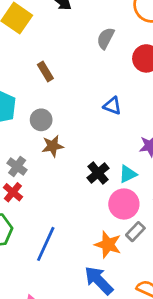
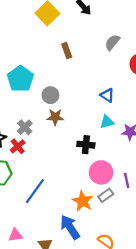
brown rectangle: (45, 72) -> (67, 51), moved
black cross: (98, 173) -> (86, 145), turned 35
cyan triangle: (128, 174) -> (107, 122), moved

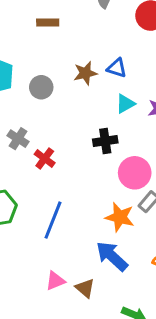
brown rectangle: (67, 51) -> (48, 23), turned -56
brown star: (55, 117) -> (85, 73), moved
red cross: (18, 146) -> (45, 159), moved
pink triangle: (15, 235) -> (55, 281), moved

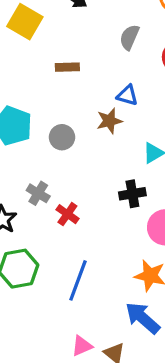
blue triangle: (117, 68) -> (127, 95), moved

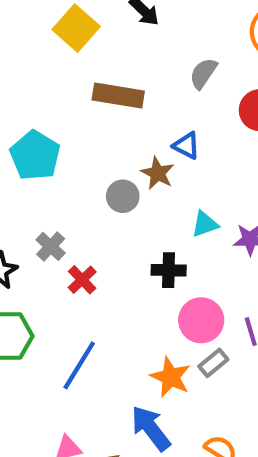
brown rectangle: (67, 67) -> (118, 95), size x1.6
brown star: (109, 121) -> (158, 173), turned 30
gray circle: (62, 137) -> (123, 196), moved

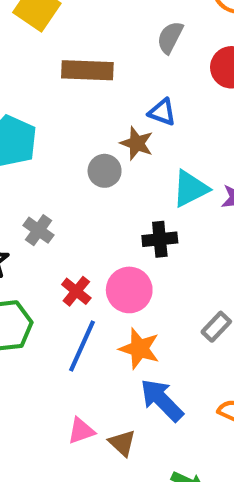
cyan triangle: (205, 224) -> (190, 189), size x1.4
red cross: (82, 280) -> (76, 291), moved
pink circle: (201, 320) -> (129, 290), moved
orange star: (171, 377) -> (139, 349), moved

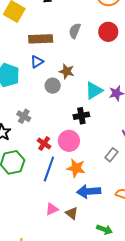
gray semicircle: (170, 37) -> (75, 31), moved
blue triangle: (162, 112) -> (37, 62), moved, turned -48
blue arrow: (162, 400) -> (89, 191), turned -45

